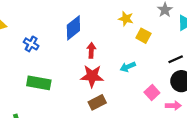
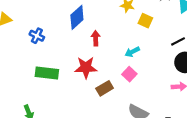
red star: (92, 76) -> (86, 67), moved
pink square: (152, 92) -> (129, 74), moved

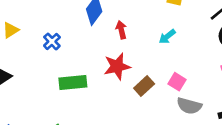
blue cross: (37, 36) -> (52, 41), turned 32
pink square: (129, 74) -> (177, 82), moved

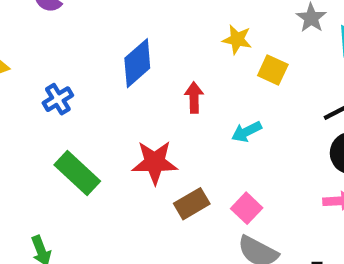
red arrow: (121, 30) -> (194, 98), moved
green rectangle: (73, 83) -> (77, 173), turned 36

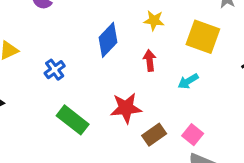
yellow star: (237, 39) -> (154, 20), moved
yellow square: (273, 70) -> (203, 37), size x1.6

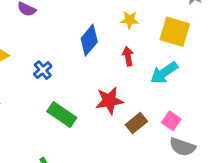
cyan arrow: (188, 81) -> (164, 73), size x1.5

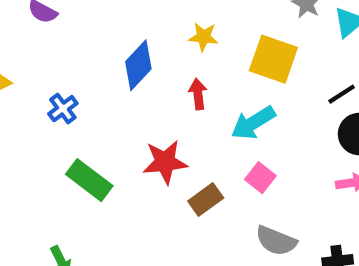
pink square: (171, 121) -> (260, 178), moved

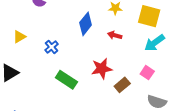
red arrow: (198, 94) -> (115, 35), turned -64
cyan arrow: (253, 123) -> (155, 43), moved

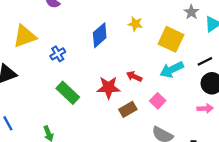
red arrow: (115, 35) -> (134, 76), moved
yellow triangle: (19, 37) -> (25, 36), size x1.6

